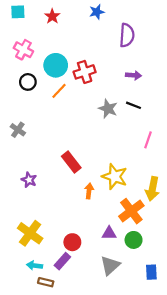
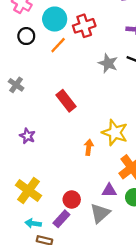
red rectangle: (71, 162) -> (66, 101), moved
gray triangle: (110, 266) -> (100, 213), moved

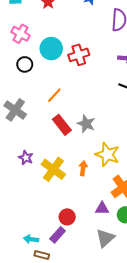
orange line: (58, 45) -> (54, 95), moved
gray star: (108, 63) -> (86, 124), moved
gray cross: (16, 85) -> (15, 110), size x1.5
yellow cross: (29, 190) -> (53, 169), moved
gray triangle: (100, 213) -> (105, 238), moved

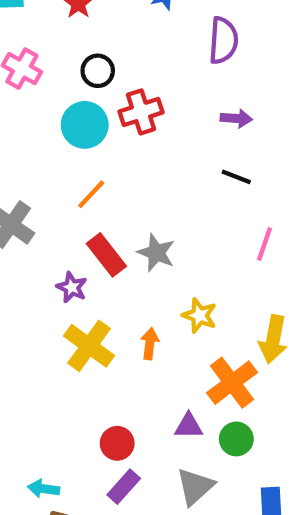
cyan circle: (51, 49) -> (85, 125), moved
black circle: (25, 64) -> (98, 71), moved
yellow star: (107, 154) -> (199, 315), size x0.7
purple star: (26, 158) -> (72, 287), moved
purple rectangle: (58, 235) -> (124, 487), moved

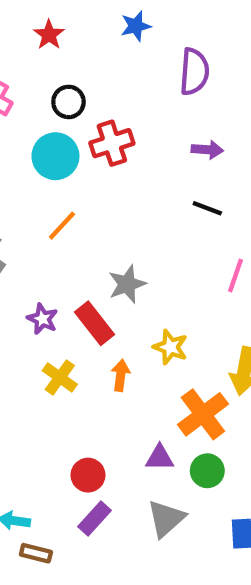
gray star: (156, 253) -> (127, 284), turned 30
red rectangle: (106, 255) -> (94, 323), moved
yellow cross: (89, 346) -> (60, 377), size x0.7

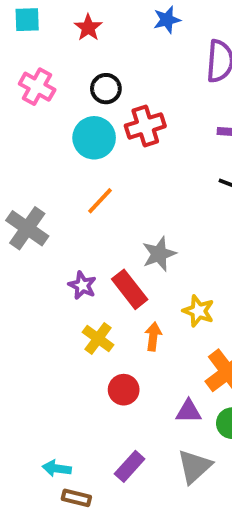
red circle: (88, 475) -> (124, 390), moved

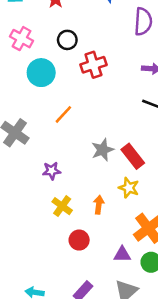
cyan circle: (94, 138) -> (41, 73), moved
purple star: (82, 285) -> (52, 171), turned -30
red rectangle: (130, 289) -> (133, 156), moved

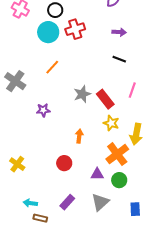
cyan circle: (41, 73) -> (48, 32), moved
yellow star: (129, 188) -> (111, 123), moved
yellow cross: (62, 206) -> (17, 164), moved

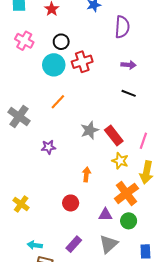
pink line: (132, 90) -> (143, 141), moved

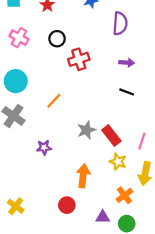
cyan circle: (54, 65) -> (16, 81), moved
orange arrow: (86, 174) -> (83, 176), size x1.5
orange cross: (126, 193) -> (124, 195), size x0.7

